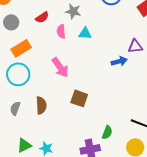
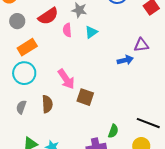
red semicircle: (42, 17) -> (48, 16), size x1.5
cyan triangle: (85, 33) -> (91, 32), turned -40
pink arrow: (60, 67) -> (66, 79), moved

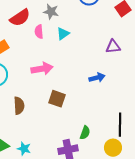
blue arrow: (125, 60) -> (97, 78), moved
pink arrow: (66, 79) -> (42, 69), moved, turned -65
black line: (148, 123) -> (120, 125), turned 70

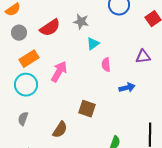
pink semicircle: (39, 32) -> (106, 65), moved
pink arrow: (42, 69) -> (59, 72), moved, turned -50
brown semicircle: (19, 106) -> (60, 130), moved, turned 36

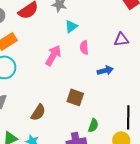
pink arrow: (59, 72) -> (53, 55), moved
brown square: (87, 109) -> (75, 97), moved

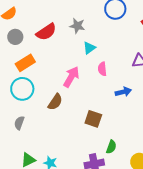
brown semicircle: (38, 112) -> (55, 102), moved

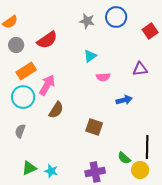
gray star: (77, 26) -> (87, 21), moved
pink semicircle: (102, 69) -> (103, 77), turned -88
pink arrow: (71, 77) -> (47, 85), moved
green semicircle: (111, 147) -> (124, 158), moved, turned 112

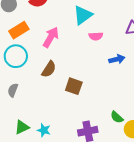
cyan triangle: (90, 56) -> (83, 15), size x1.5
pink arrow: (47, 85) -> (51, 37), moved
brown square: (94, 127) -> (74, 86), moved

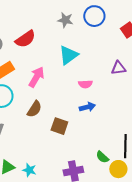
pink semicircle: (96, 36) -> (85, 84), moved
blue arrow: (117, 59) -> (87, 107), moved

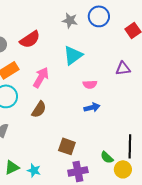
brown square: (59, 126) -> (67, 146), moved

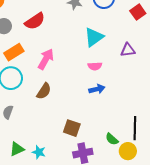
cyan triangle: (73, 55) -> (94, 37), moved

